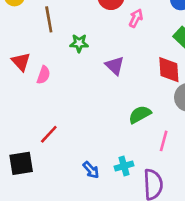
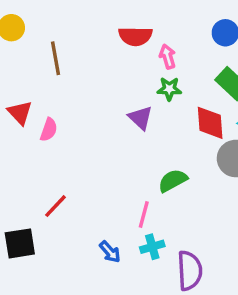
pink arrow: (136, 18) -> (168, 57), turned -42
green star: (79, 43) -> (169, 89), moved
pink line: (164, 141) -> (144, 215), moved

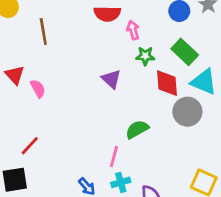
green star: (169, 89) -> (145, 56), moved
pink semicircle: (49, 130) -> (38, 89), turned -48
red line: (55, 206) -> (30, 146), moved

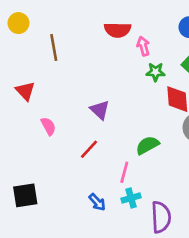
purple triangle: (111, 79) -> (100, 110), moved
pink semicircle: (38, 89) -> (48, 126), moved
red line: (30, 146) -> (89, 149), moved

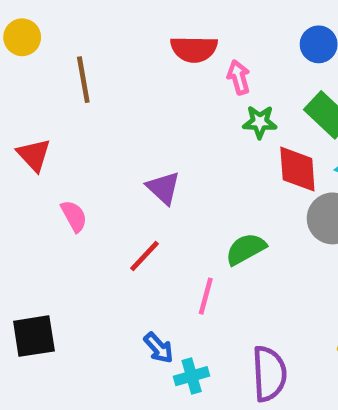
cyan cross: (131, 198) -> (192, 376), moved

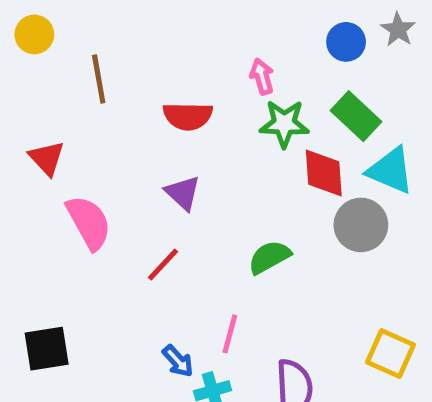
red semicircle: (194, 49) -> (188, 116), moved
green star: (260, 122) -> (284, 124), size x1.4
pink semicircle: (74, 216) -> (89, 222), size x1.6
pink line: (206, 296) -> (230, 334), moved

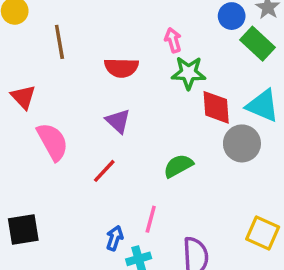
green rectangle: (356, 116) -> (257, 44), moved
blue arrow: (178, 361) -> (115, 238), turned -120

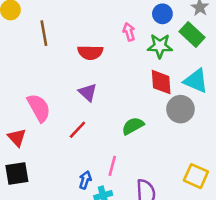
blue circle: (232, 16) -> (162, 14), moved
green star: (189, 73) -> (160, 46), moved
red triangle: (23, 97) -> (17, 137), moved

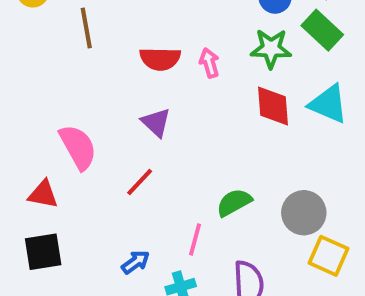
pink arrow: (129, 32) -> (209, 63), moved
gray circle: (180, 109) -> (304, 213), moved
green semicircle: (133, 126) -> (234, 202), moved
red triangle: (17, 137) -> (43, 194), turned -36
blue arrow: (85, 180) -> (135, 262), moved, turned 36

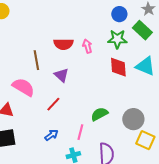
brown line: (86, 28) -> (36, 60), moved
pink semicircle: (78, 147) -> (23, 87), turned -30
blue arrow: (135, 262) -> (51, 135), moved

